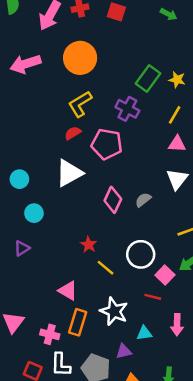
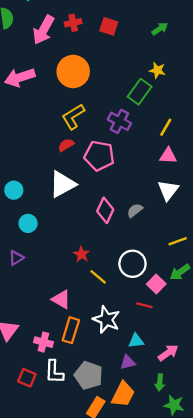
green arrow: (169, 14) -> (160, 29), turned -63
yellow star: (177, 80) -> (157, 70), moved
pink arrow: (177, 325) -> (168, 353), moved, turned -126
purple triangle: (124, 351) -> (128, 362), moved

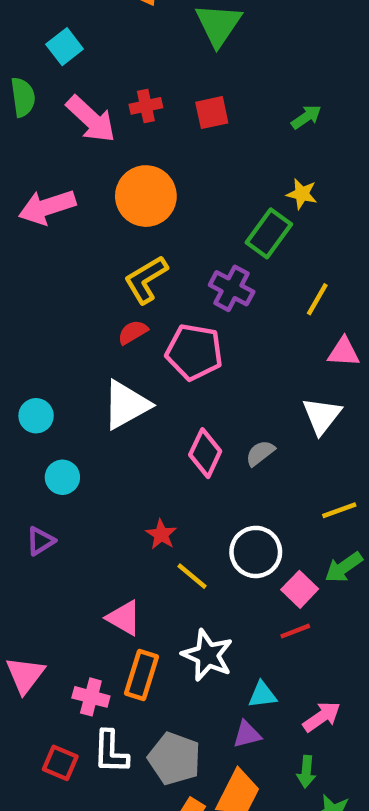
red square: (109, 26) -> (212, 113), turned -30
pink arrow: (43, 30) -> (91, 119), turned -76
pink triangle: (168, 156) -> (344, 352), moved
red line: (144, 305) -> (295, 631), moved, turned -35

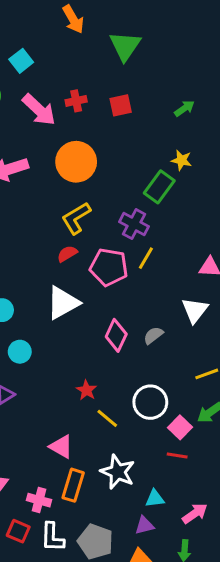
yellow line: (317, 299) -> (146, 258), moved
red line: (295, 631) -> (177, 456), turned 30
red square: (60, 763) -> (18, 531), moved

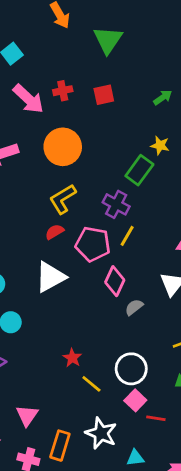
pink diamond: (116, 335) -> (115, 281), moved
pink square: (180, 427) -> (135, 400), moved
pink triangle: (61, 447) -> (27, 415), moved, turned 35

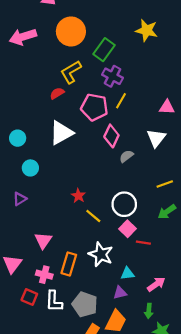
yellow star: (160, 145) -> (147, 30), size x1.5
green rectangle: (139, 170) -> (104, 50), moved
red semicircle: (54, 232) -> (57, 93), moved

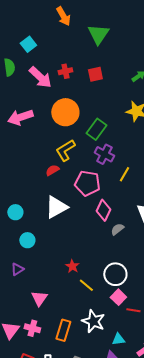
yellow line: (121, 101) -> (124, 174), moved
pink triangle: (43, 240) -> (39, 298), moved
pink cross: (44, 275) -> (32, 328), moved

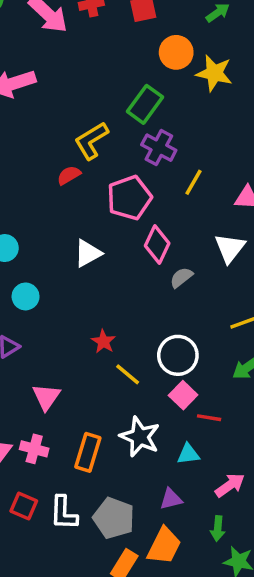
orange circle: (65, 112) -> (176, 52), moved, size x0.7
pink pentagon: (87, 183) -> (129, 198), turned -30
white triangle: (56, 207) -> (88, 253), moved, size x0.7
cyan triangle: (118, 339) -> (188, 454), moved

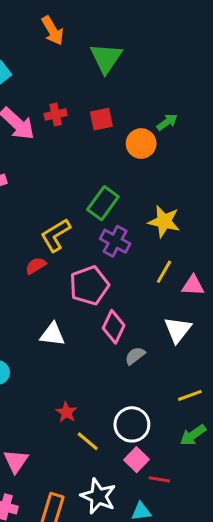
orange circle: (176, 52) -> (141, 144), moved
yellow star: (214, 73) -> (164, 221), moved
yellow line: (193, 182) -> (164, 272), moved
white triangle: (88, 253) -> (53, 334), turned 36

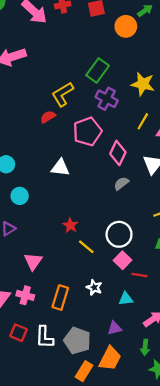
pink diamond: (114, 327) -> (118, 153), moved
white star: (98, 496) -> (94, 287), size x0.6

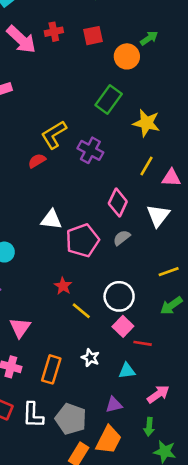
green rectangle: (98, 70) -> (109, 99), moved
purple cross: (107, 99) -> (90, 150), moved
pink pentagon: (87, 131) -> (83, 240), moved

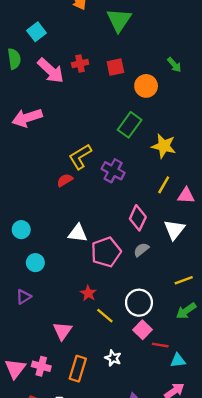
green arrow: (149, 38) -> (174, 65), moved, turned 84
pink triangle: (20, 328) -> (62, 331), moved
cyan triangle: (127, 371) -> (178, 360), moved

